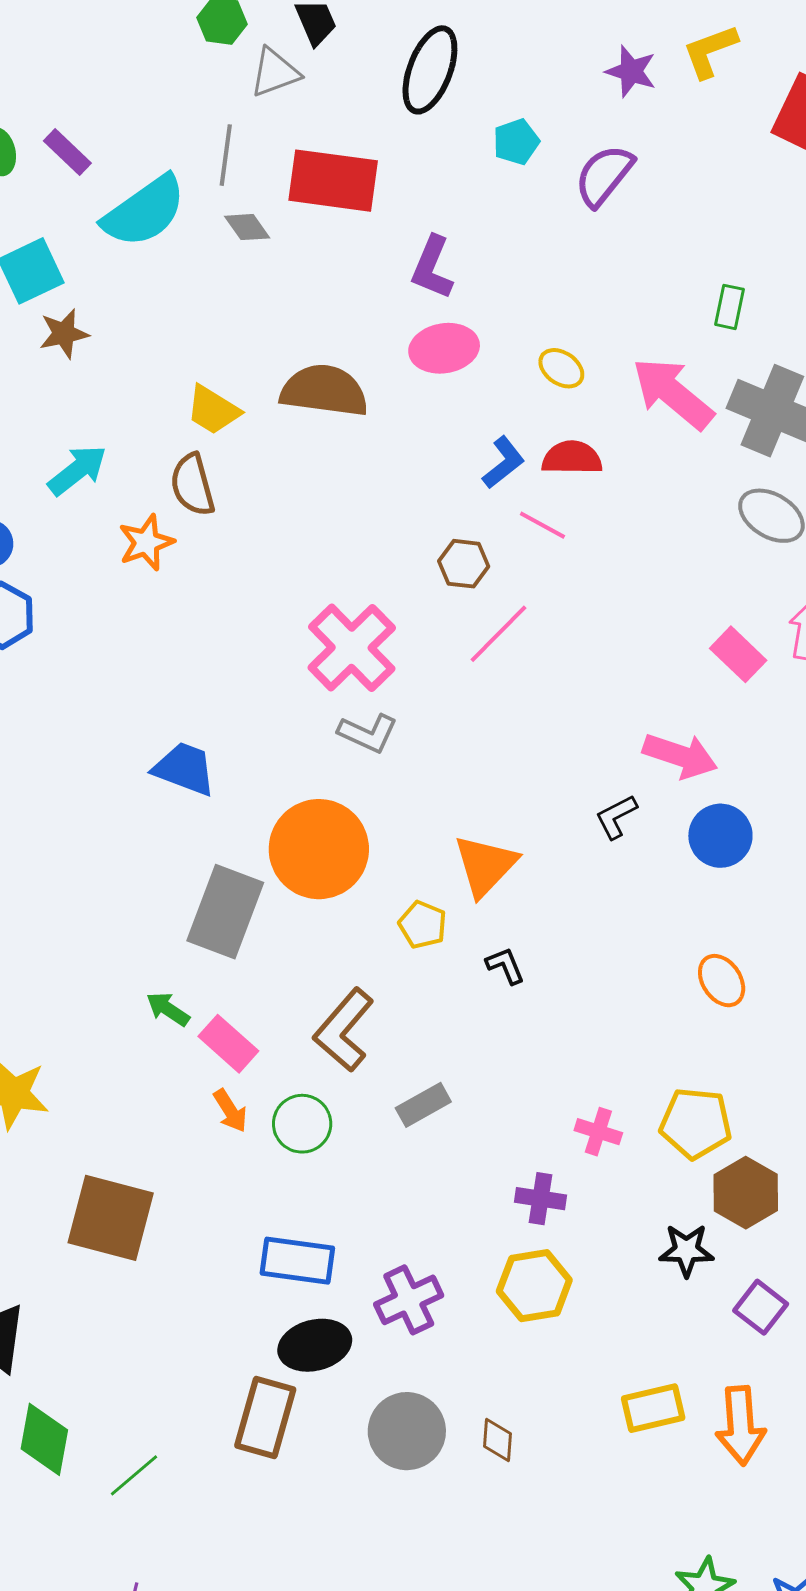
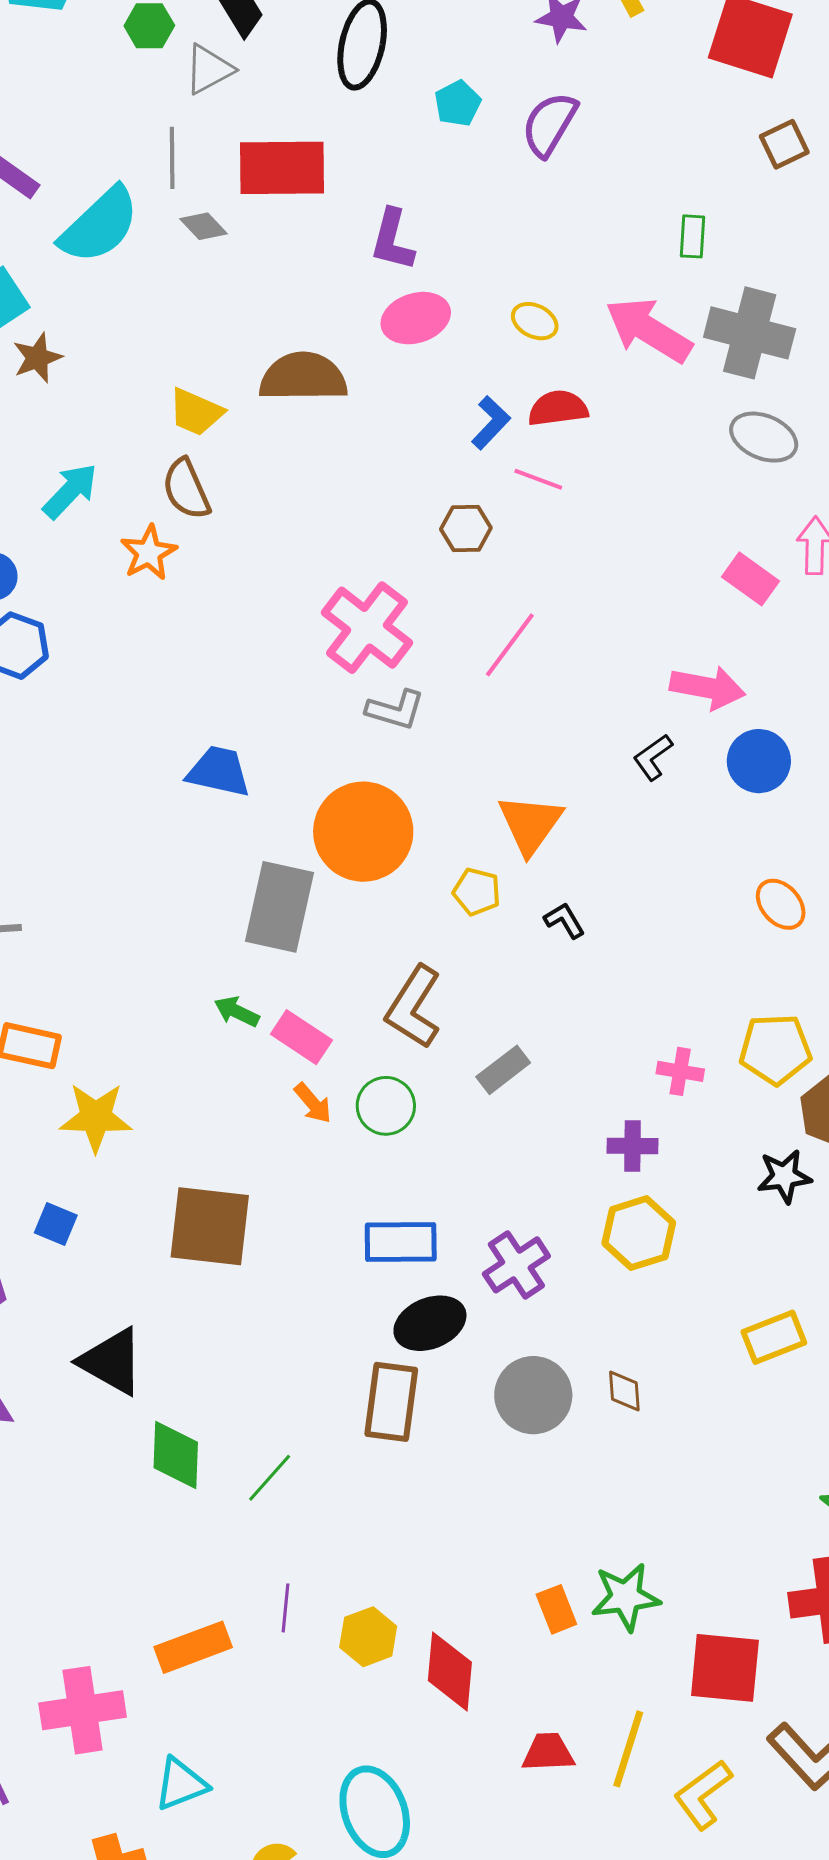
pink line: (498, 634) -> (510, 645), moved

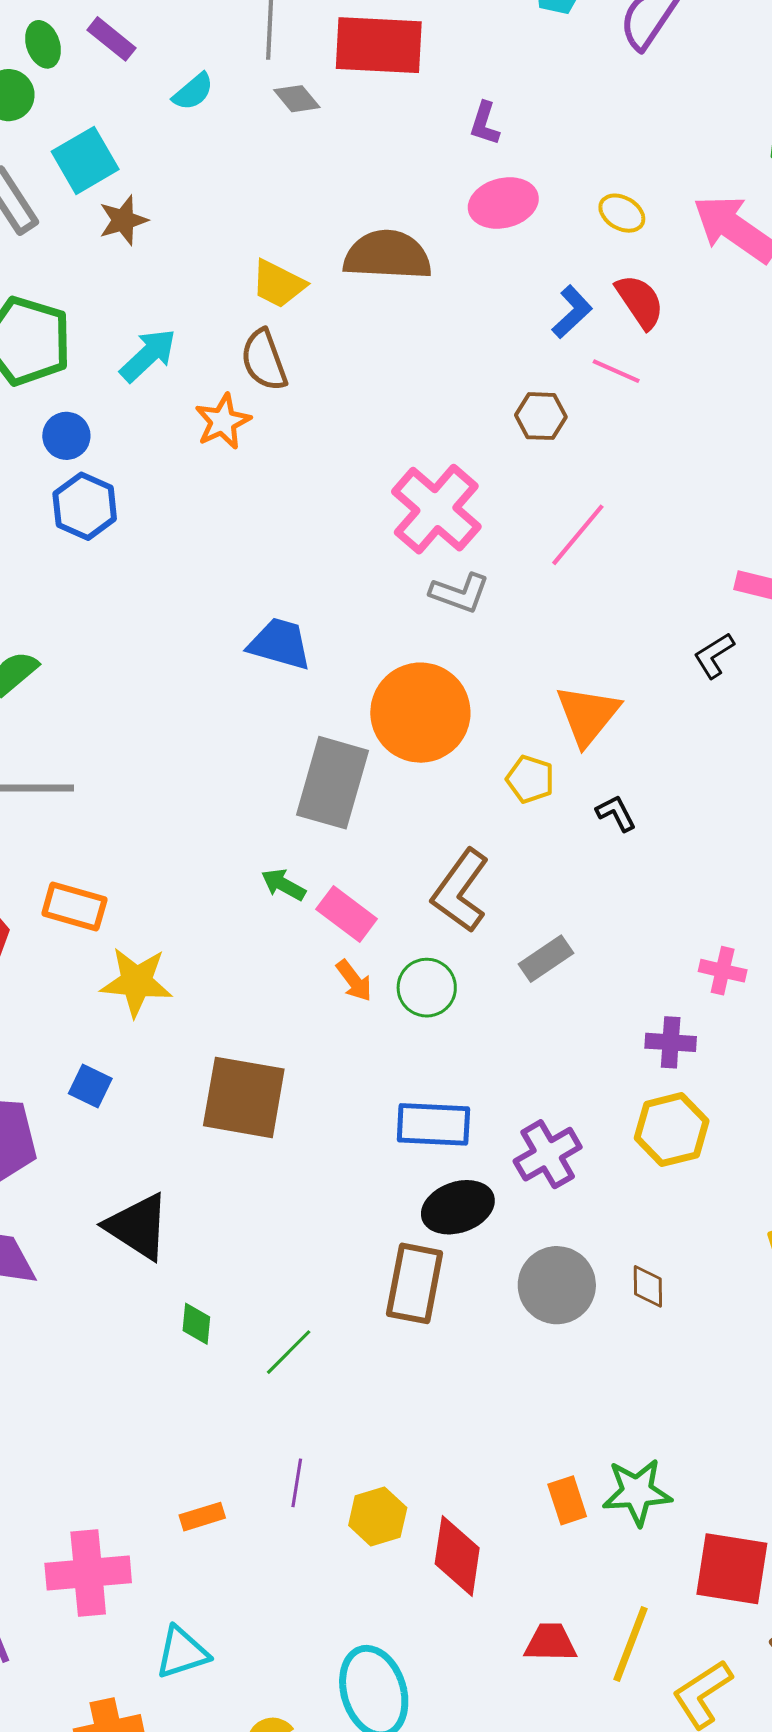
cyan semicircle: (100, 225) -> (193, 92), size x0.5
purple L-shape: (392, 240) -> (485, 124), size x0.7
red semicircle: (558, 408) -> (640, 302), turned 60
green diamond: (176, 1455) -> (196, 1324), size x0.6
orange rectangle: (193, 1647) -> (202, 1517), size x0.6

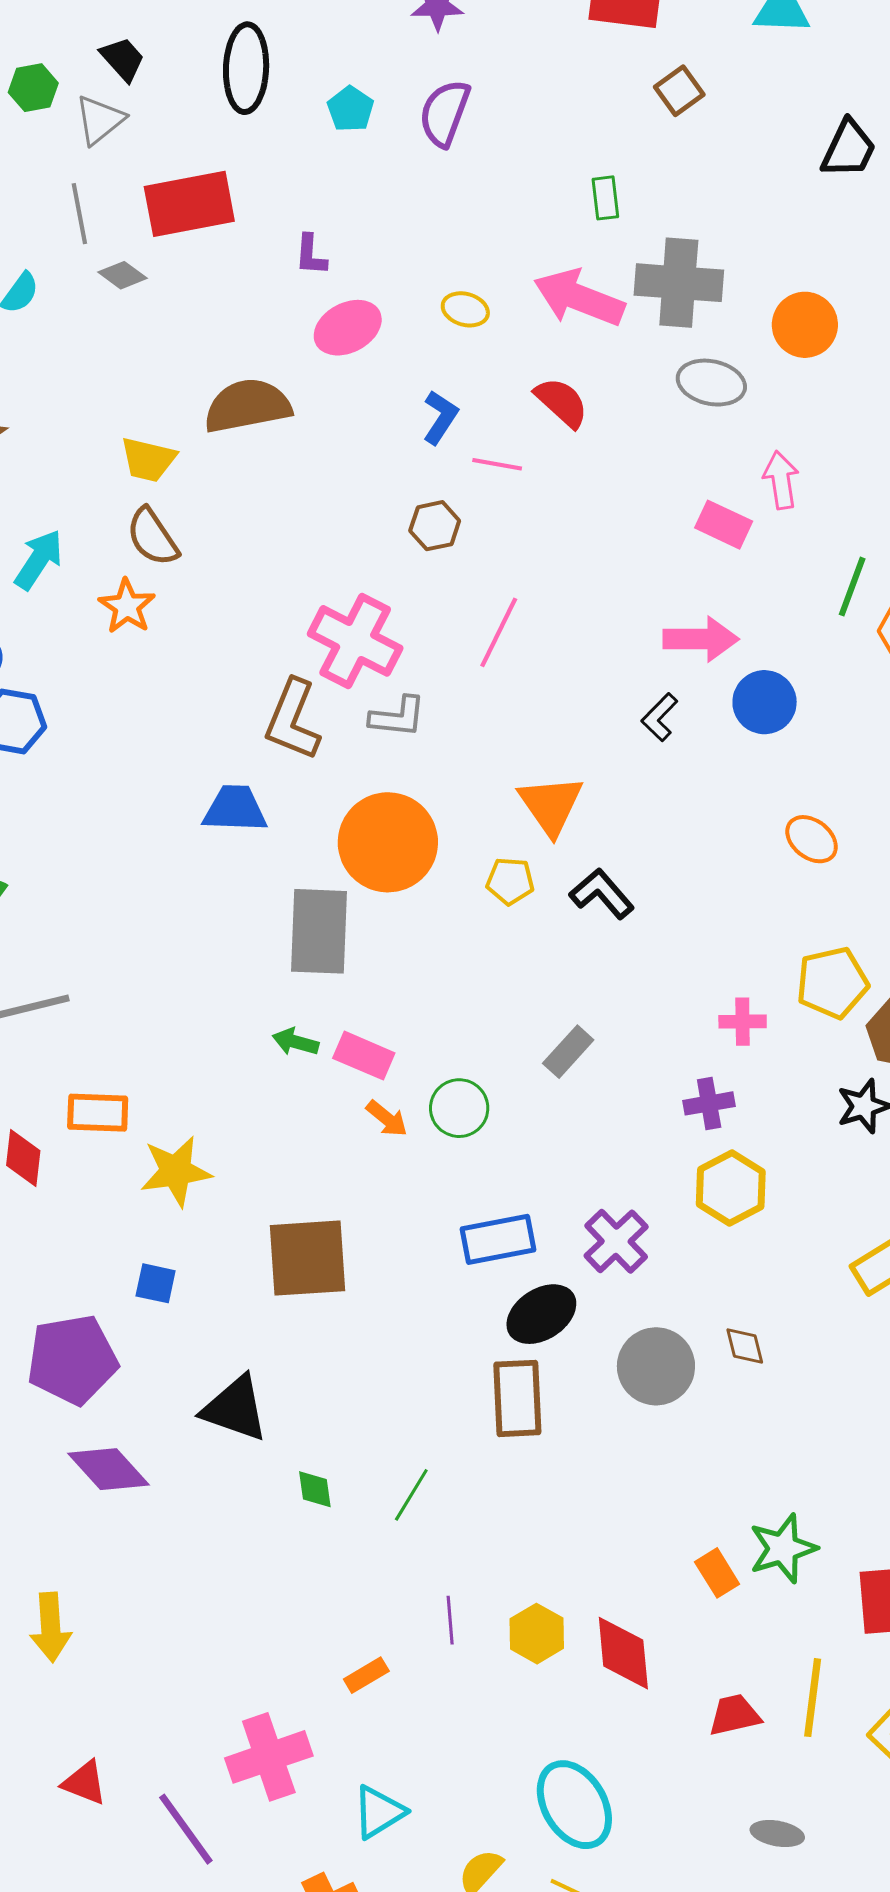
red semicircle: (640, 302) -> (562, 402), moved
black L-shape: (616, 813) -> (602, 894), size x1.5
brown L-shape: (460, 891) -> (293, 720), moved

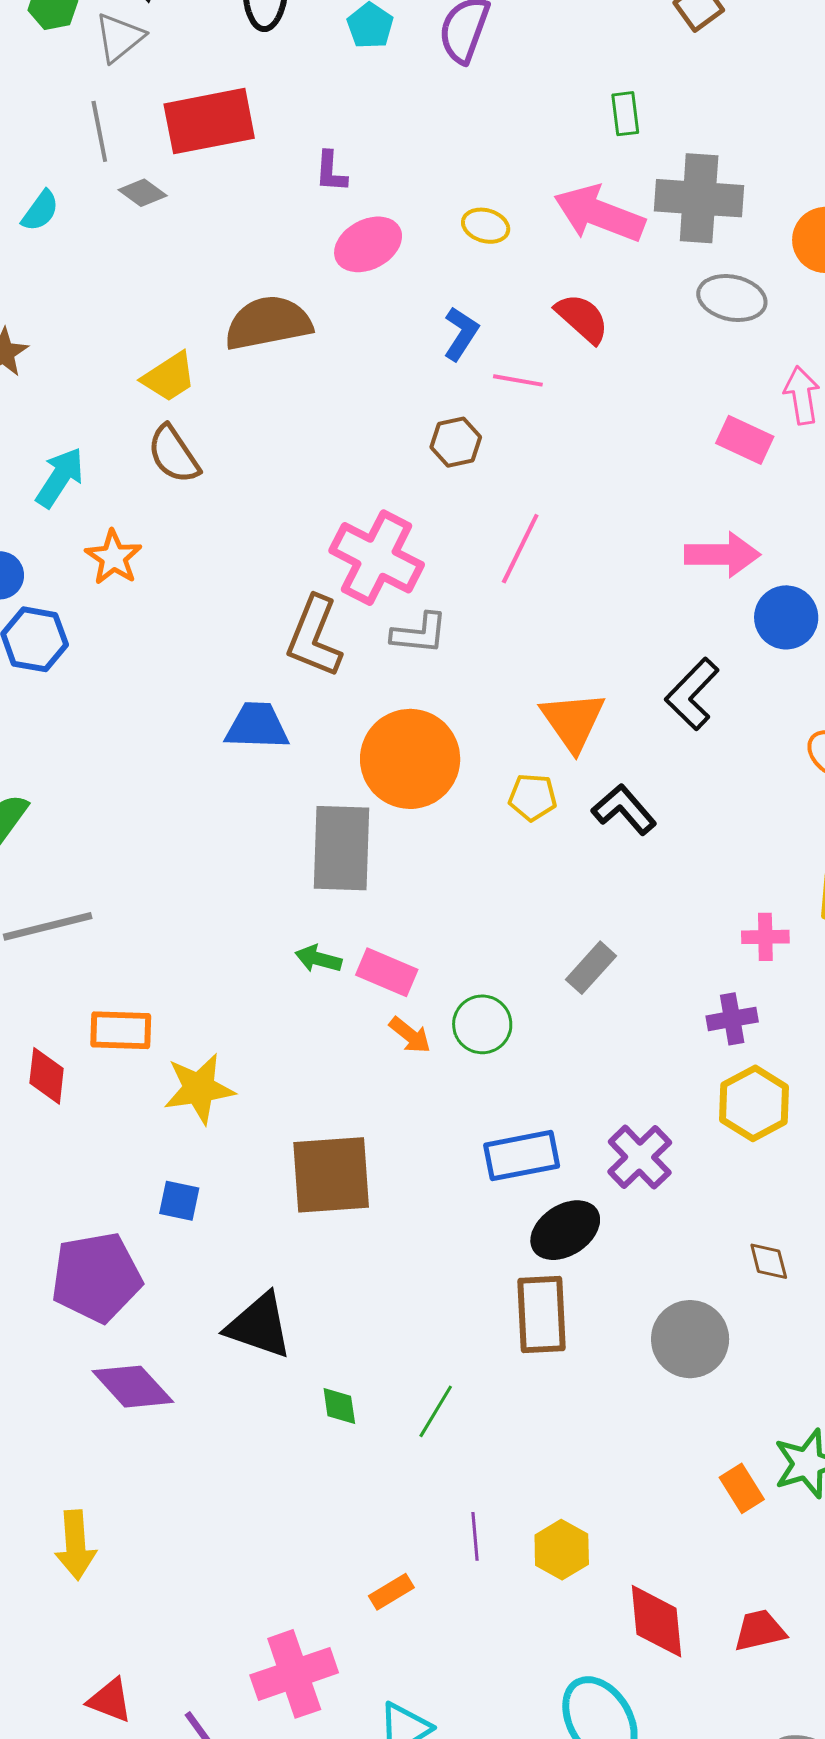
yellow trapezoid: (148, 460) -> (169, 377), turned -46
orange star: (127, 606) -> (114, 557), moved
black L-shape: (660, 717) -> (692, 694), moved, size x1.5
gray circle: (656, 1366) -> (690, 1339), moved
red diamond: (623, 1653) -> (657, 1621), moved

